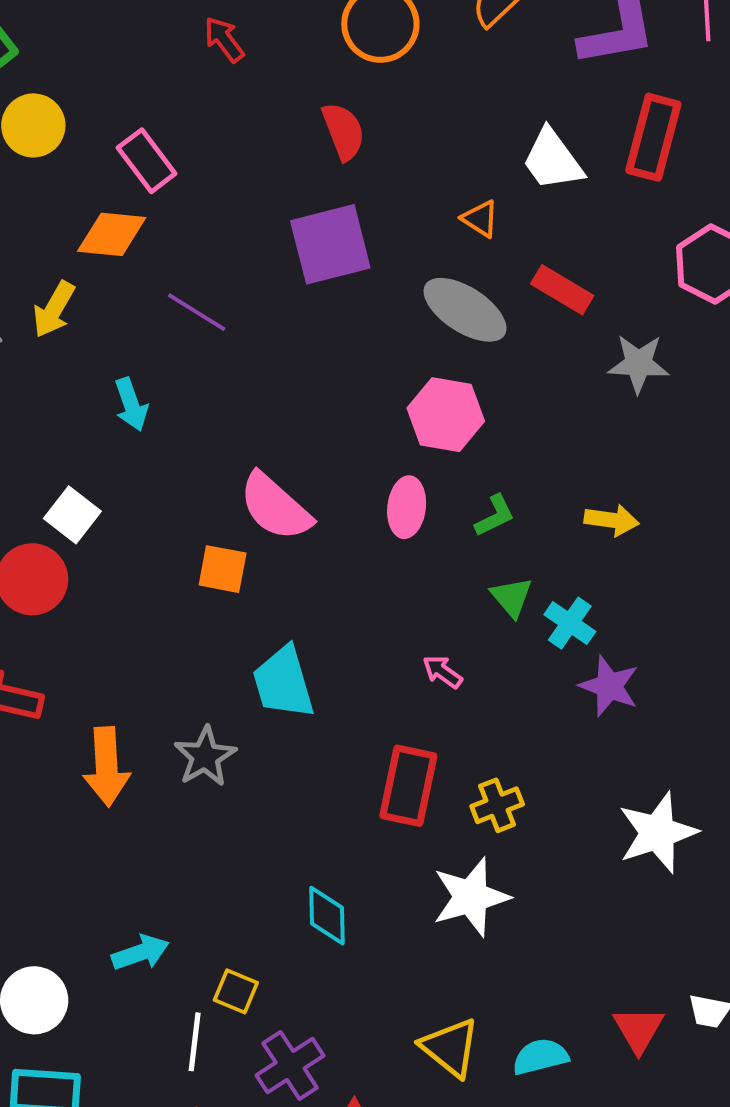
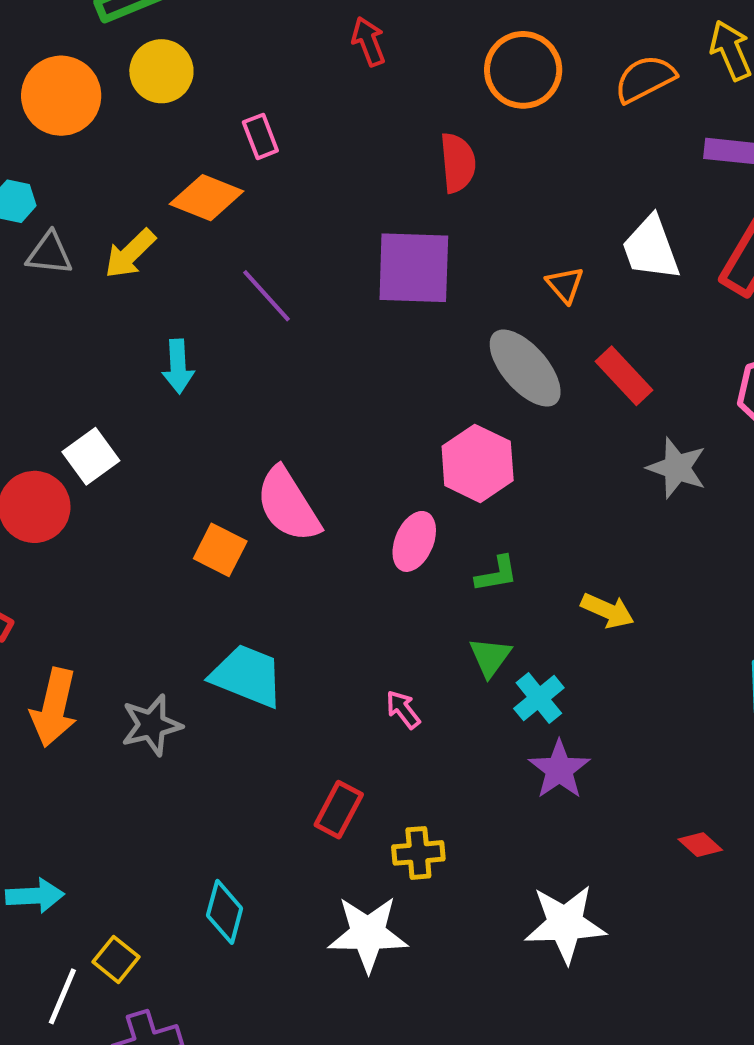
pink rectangle: (147, 161) -> (260, 136), size x0.7
cyan trapezoid: (283, 683) -> (247, 676), turned 112
red rectangle: (408, 786) -> (339, 810), size x0.7

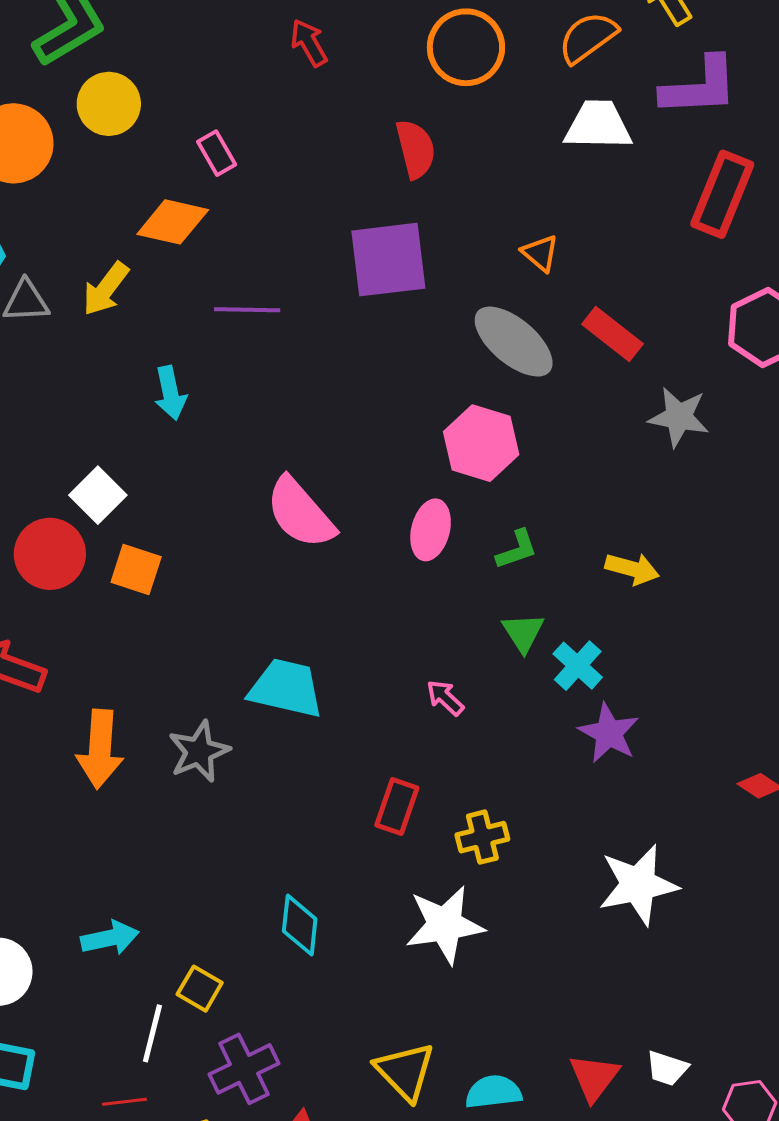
white trapezoid: (651, 248) -> (598, 125), moved, turned 120
purple line: (267, 296) -> (247, 310), turned -38
orange square: (220, 550) -> (136, 570), moved

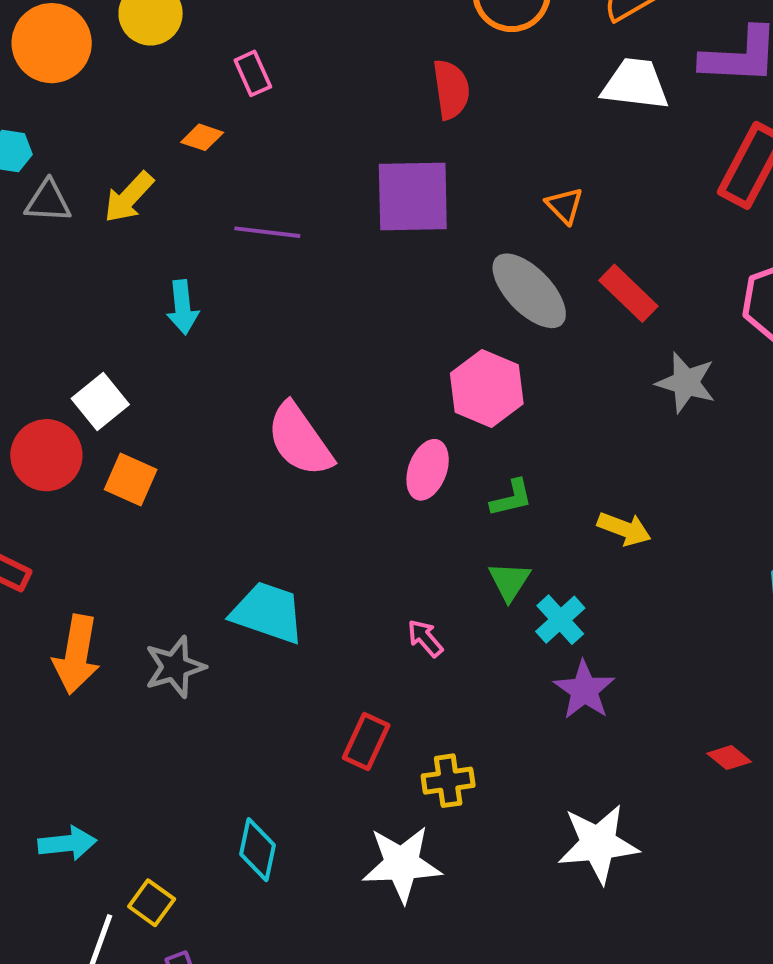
orange diamond: (173, 222) -> (202, 137), size x0.6

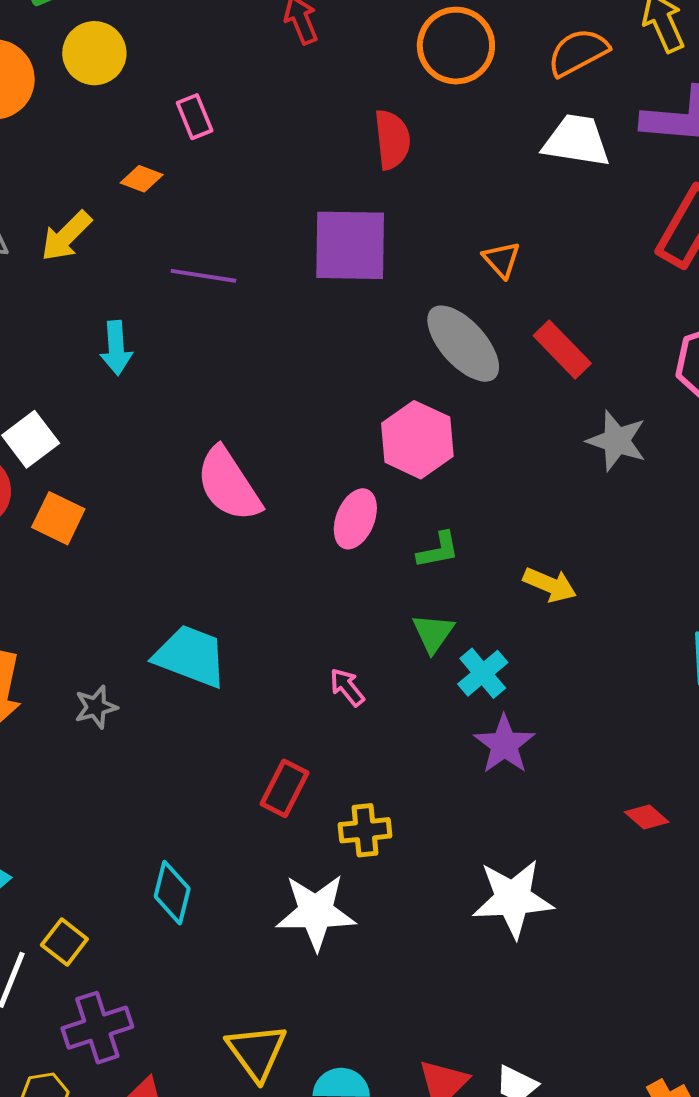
gray star: (175, 667) -> (96, 707), size x0.7

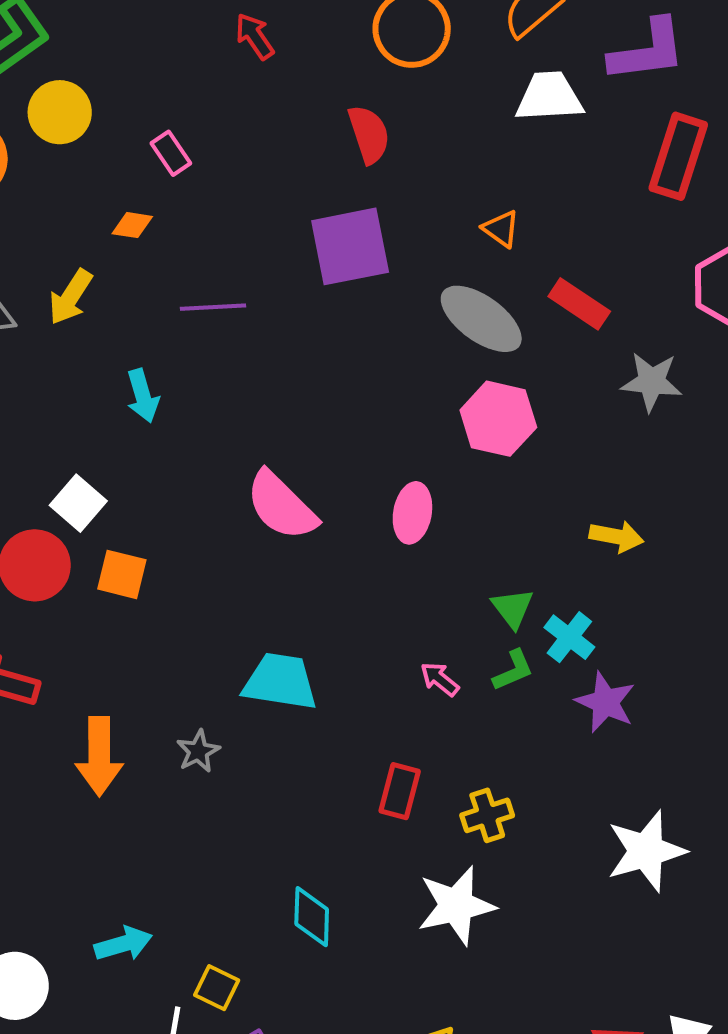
pink hexagon: (417, 440) -> (498, 419), moved
green L-shape: (438, 550) -> (513, 670), moved

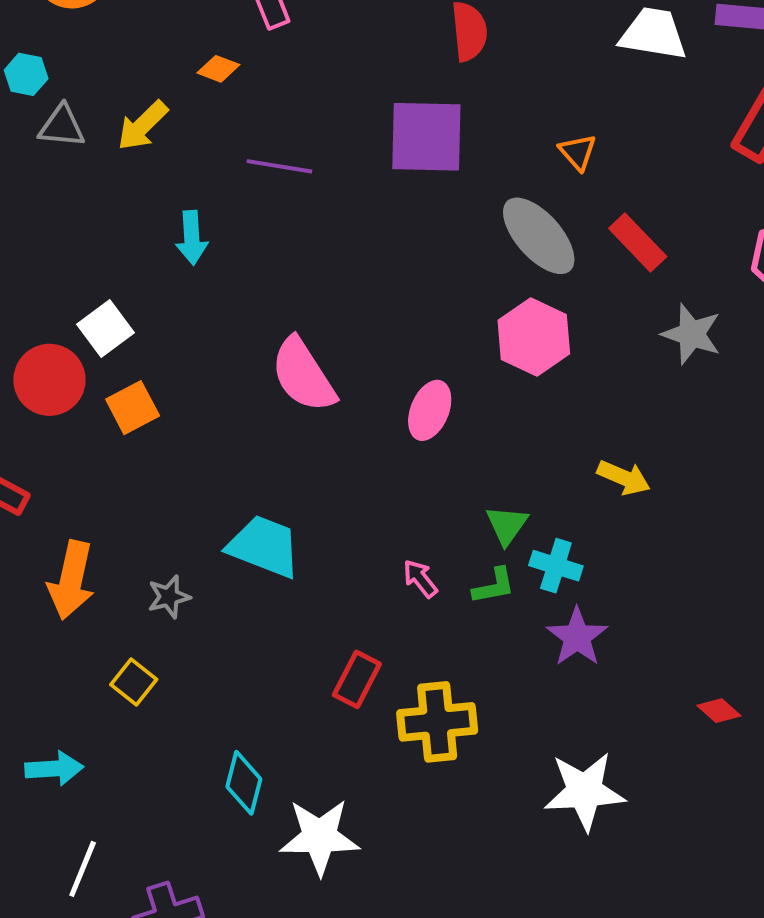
orange square: (122, 574) -> (133, 408), turned 36
cyan cross: (569, 637) -> (556, 566), turned -33
yellow cross: (487, 815) -> (437, 722), size x1.5
white star: (456, 906) -> (320, 837), moved
yellow square: (217, 988) -> (134, 682), moved

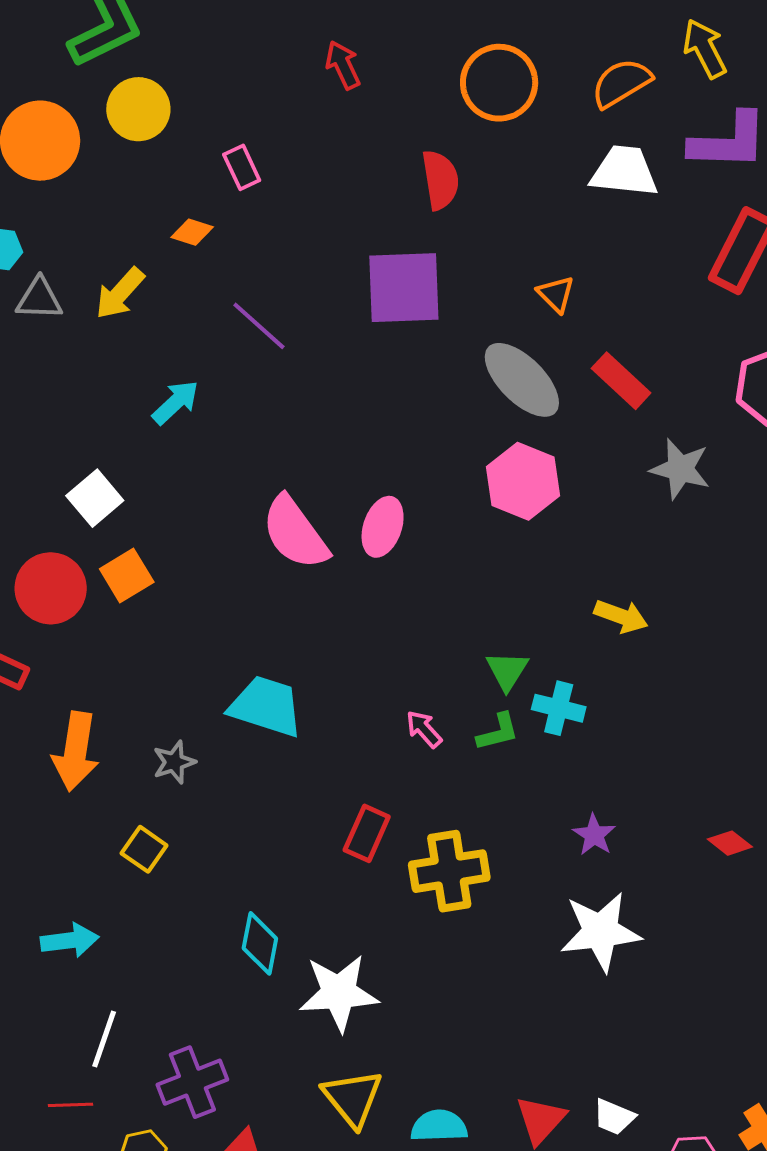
purple line: (279, 166) -> (259, 326), turned 36
cyan arrow: (192, 238) -> (176, 402), turned -126
red circle: (49, 380) -> (51, 588), moved
pink ellipse: (430, 410) -> (383, 527), moved
purple star: (577, 637) -> (594, 835), moved, size x0.7

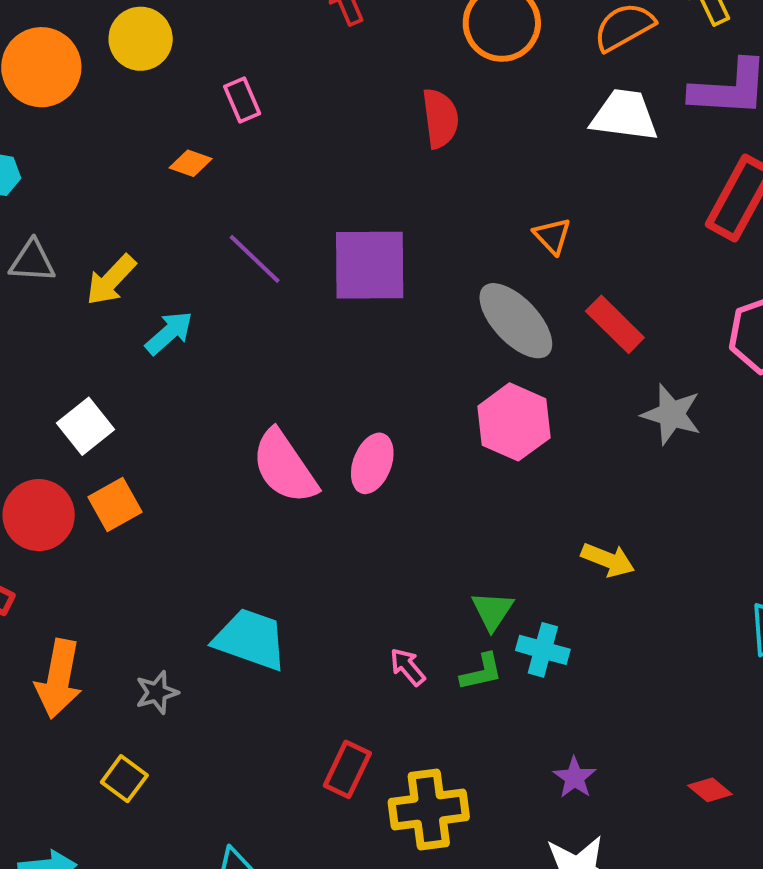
purple square: (404, 288) -> (370, 265), moved
yellow arrow: (120, 293) -> (111, 280), moved
gray triangle: (39, 299) -> (32, 261), moved

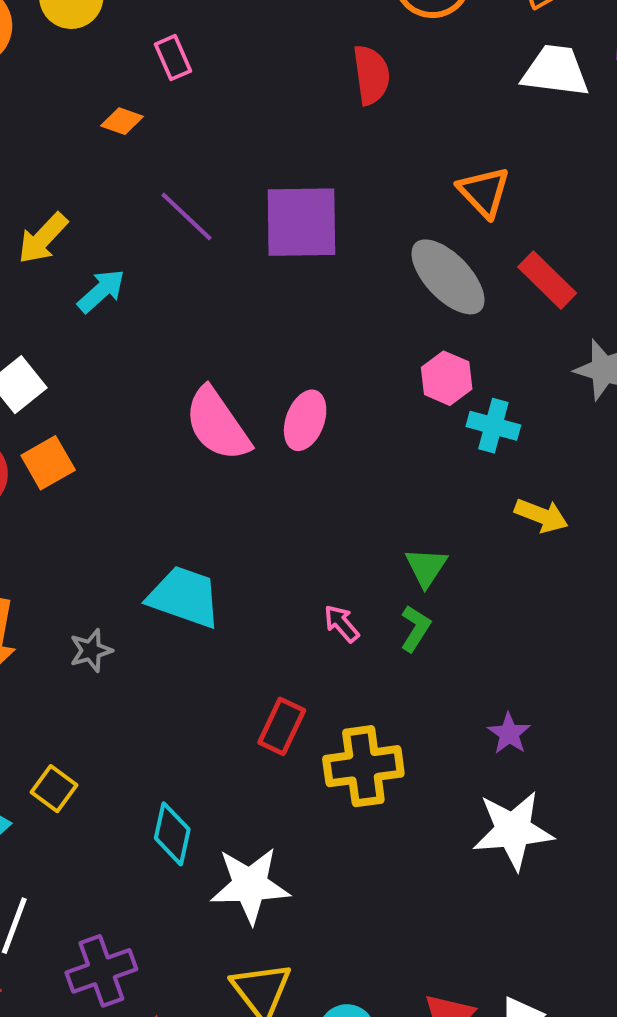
orange triangle: (552, 236) -> (484, 192), size x1.4
pink hexagon: (514, 422) -> (447, 378), size x0.7
cyan cross: (543, 650) -> (493, 426), moved
green L-shape: (481, 672) -> (415, 628), turned -45
yellow square: (124, 779) -> (54, 789), moved

